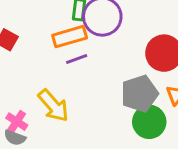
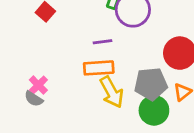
orange rectangle: (70, 37) -> (99, 68), moved
yellow arrow: (53, 106) -> (112, 92), moved

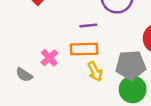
pink cross: (38, 85) -> (49, 58), moved
yellow arrow: (112, 92) -> (95, 71), size x0.7

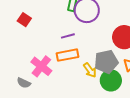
pink cross: (49, 58) -> (41, 66), size x1.5
yellow arrow: (95, 71) -> (90, 70), moved

